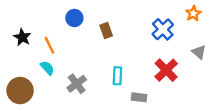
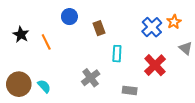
orange star: (193, 13) -> (174, 22), moved
cyan semicircle: (47, 68) -> (44, 86), moved
cyan rectangle: (117, 76) -> (117, 54), moved
gray cross: (77, 84) -> (91, 78), moved

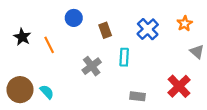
blue cross: (152, 27) -> (148, 29), moved
red cross: (155, 65) -> (179, 86), moved
gray cross: (91, 78) -> (92, 66), moved

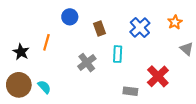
black star: (22, 37) -> (21, 52), moved
orange line: (49, 45) -> (46, 42), turned 42
red cross: (179, 86) -> (158, 76), moved

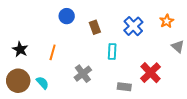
orange line: (46, 42) -> (53, 52), moved
gray cross: (87, 63) -> (83, 74), moved

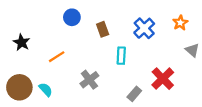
black star: (20, 49) -> (22, 42), moved
orange line: (53, 52) -> (57, 57), turned 42
gray rectangle: (124, 87) -> (134, 94), turned -56

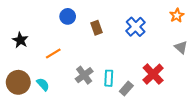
orange star: (180, 23) -> (177, 15), moved
cyan rectangle: (121, 56) -> (109, 78), moved

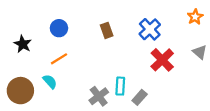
blue circle: (68, 16) -> (59, 28), moved
red cross: (153, 74) -> (162, 60), moved
gray cross: (84, 75) -> (99, 96), moved
cyan semicircle: (43, 84) -> (50, 81), moved

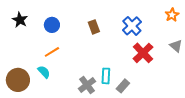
black star: (23, 44) -> (20, 20), moved

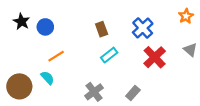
blue circle: (52, 25) -> (45, 27), moved
cyan rectangle: (106, 76) -> (109, 55), moved, turned 49

